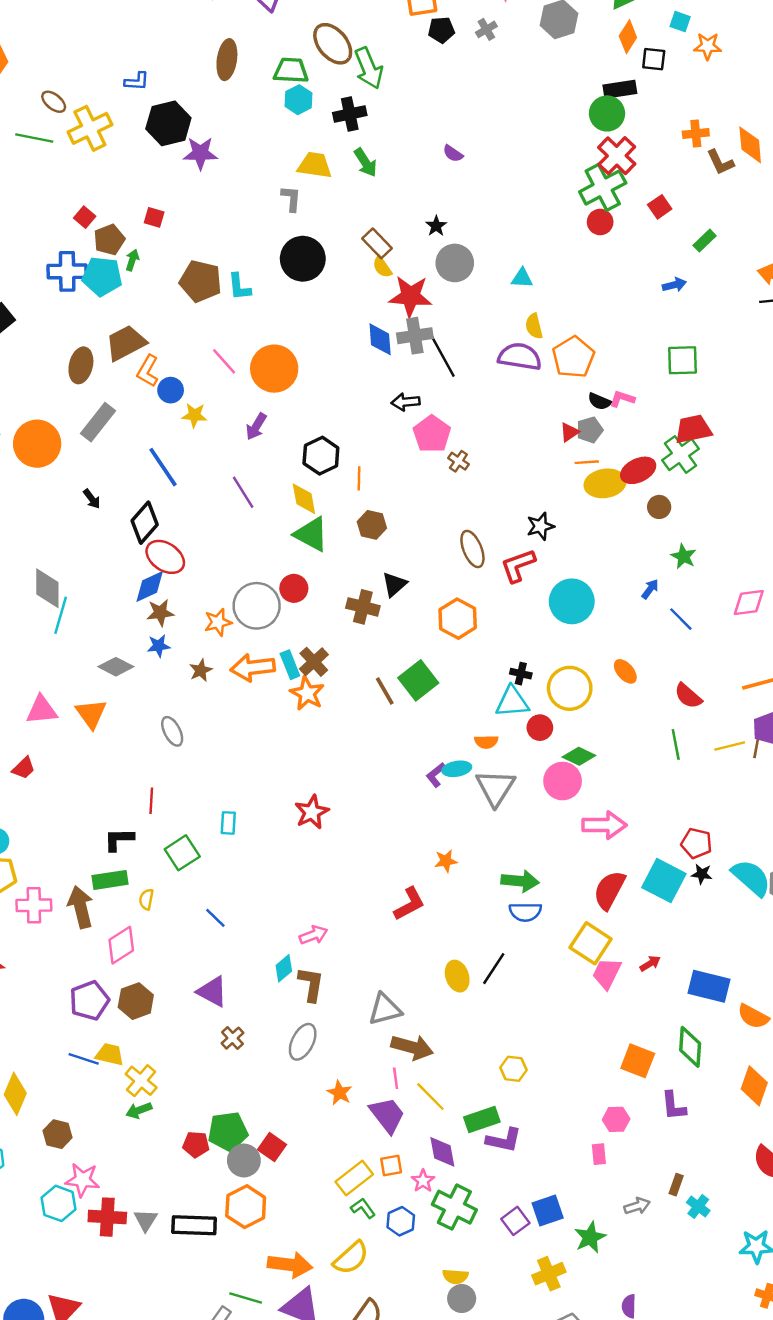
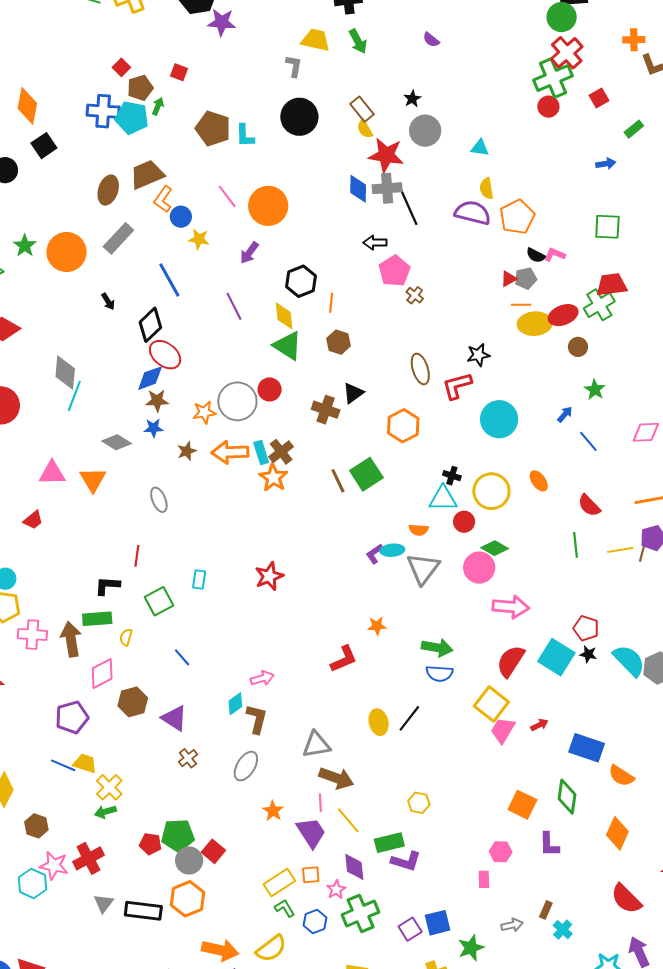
brown hexagon: (136, 1001) -> (133, 702), moved
green cross: (454, 1207) -> (360, 913), turned 36
red cross: (107, 1217) -> (88, 858), moved, turned -36

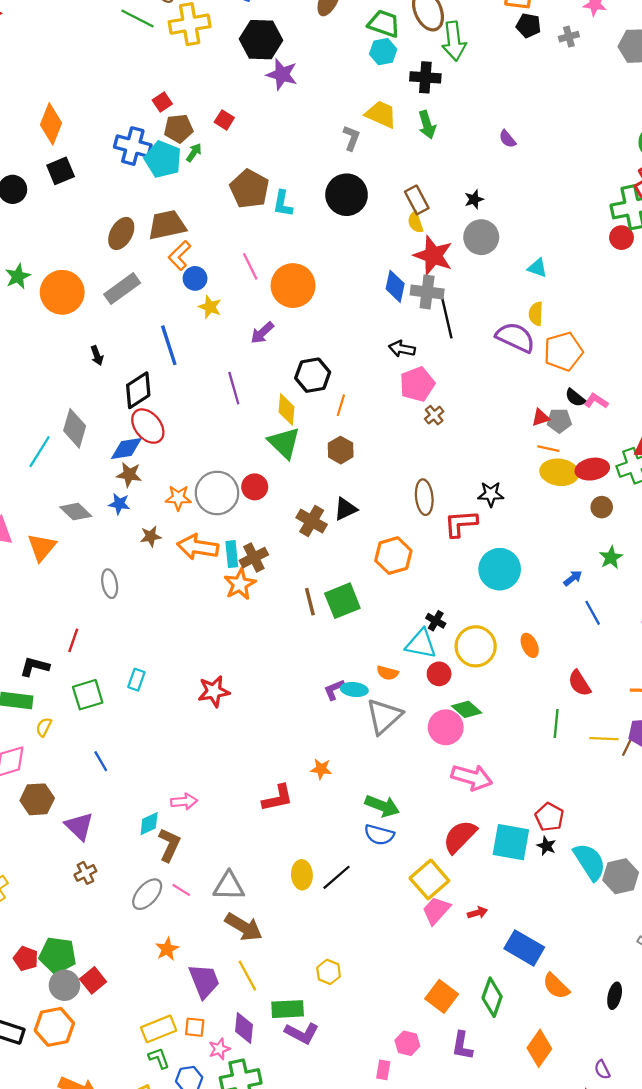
gray diamond: (65, 373) -> (75, 428), moved
cyan square: (556, 657) -> (511, 842), turned -33
pink line: (320, 803) -> (181, 890), moved, turned -66

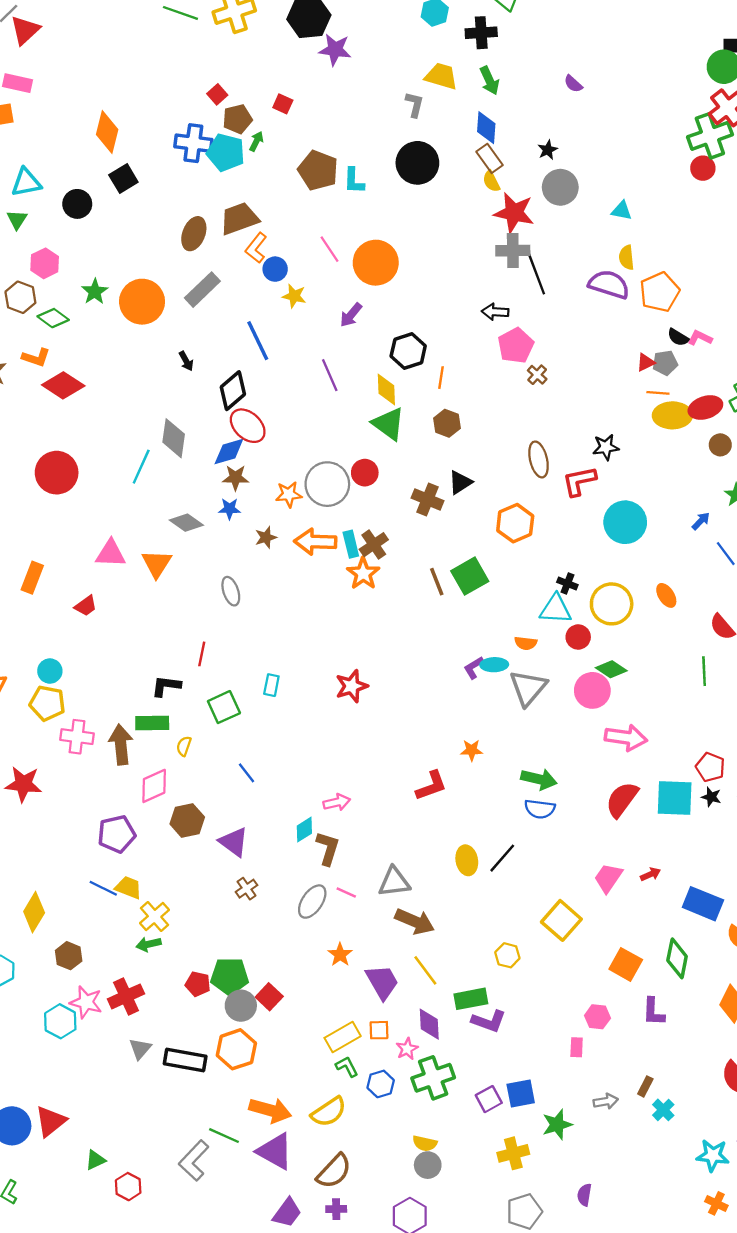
blue diamond: (395, 286) -> (486, 128), moved
yellow square: (429, 879) -> (561, 920), moved

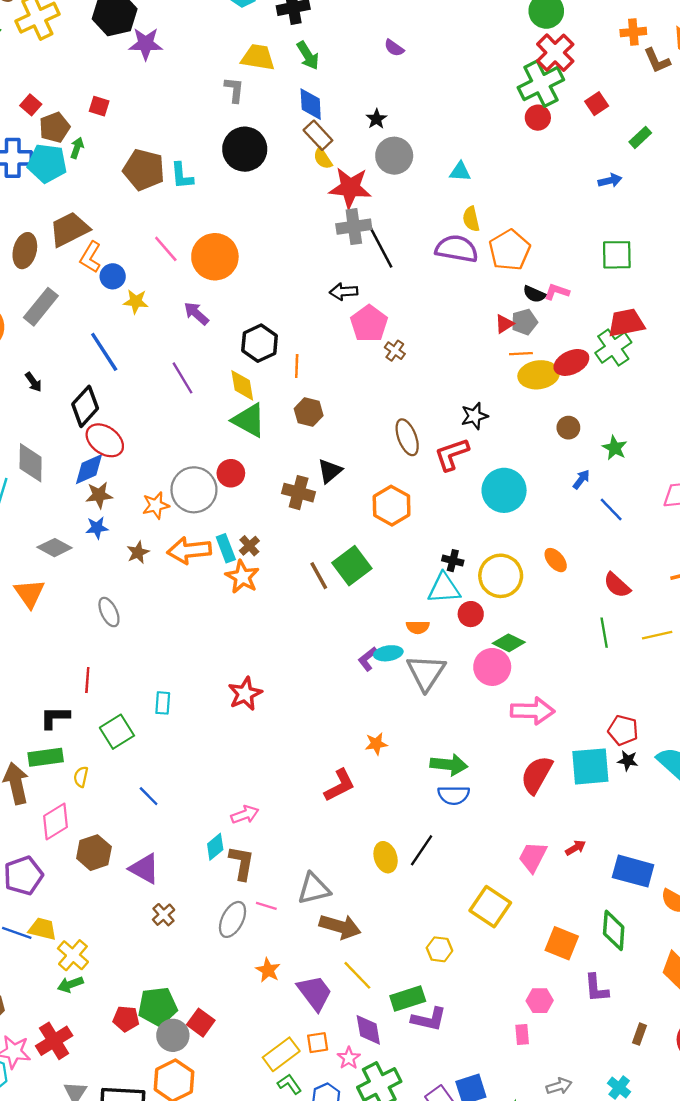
purple arrow: (351, 315) -> (196, 314), turned 100
brown circle: (720, 445) -> (568, 428), moved
brown cross: (374, 545) -> (249, 546), size x0.7
brown rectangle: (645, 1086) -> (639, 1034), moved

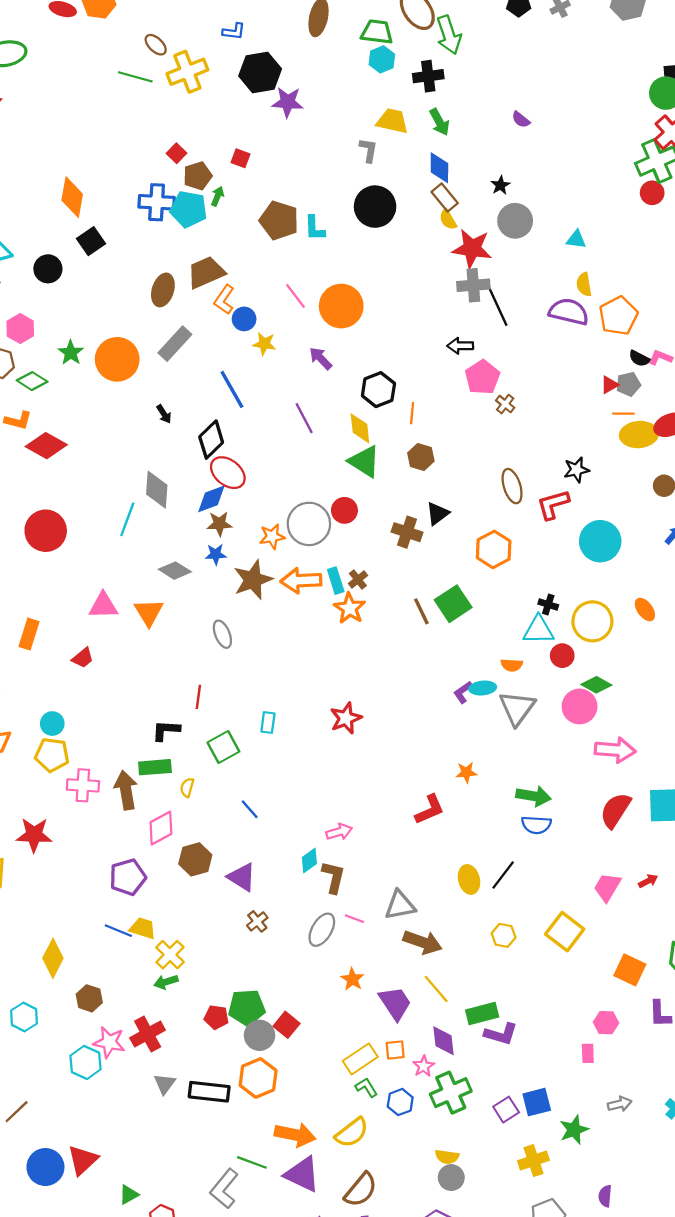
brown star: (138, 552) -> (253, 580), size x1.8
yellow hexagon: (439, 949) -> (504, 935), moved

